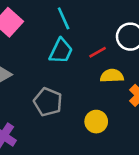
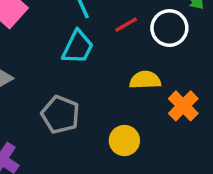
red line: (98, 52) -> (126, 25), moved

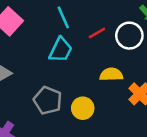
yellow circle: (124, 141) -> (83, 108), moved

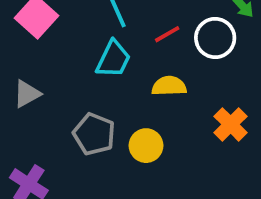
yellow semicircle: (111, 74) -> (169, 86), moved

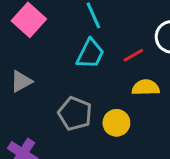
red line: (167, 34) -> (133, 55), moved
yellow semicircle: (169, 86) -> (146, 88), moved

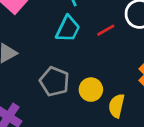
yellow semicircle: (146, 88) -> (117, 106), moved, turned -75

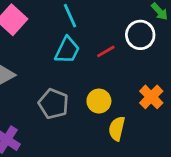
yellow circle: (91, 90) -> (99, 101), moved

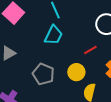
red line: (106, 51) -> (90, 50), moved

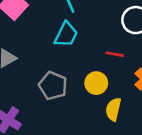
red line: (90, 50) -> (115, 54), turned 40

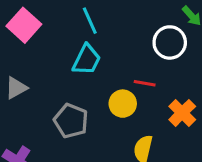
yellow circle: (96, 83) -> (123, 104), moved

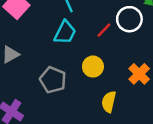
red line: (145, 83) -> (104, 30), moved, turned -56

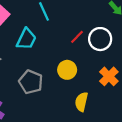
white circle: (129, 19) -> (100, 39), moved
cyan trapezoid: (65, 33) -> (26, 39), moved

